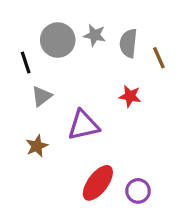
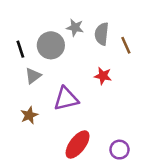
gray circle: (58, 40) -> (51, 45), moved
purple circle: (138, 191) -> (119, 150), moved

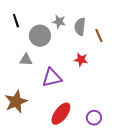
black line: (20, 49) -> (16, 21), moved
gray triangle: (33, 76) -> (26, 60), turned 40
brown star: (29, 115) -> (16, 102), moved, size x1.6

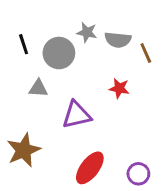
black line: (16, 21) -> (24, 44), moved
gray semicircle: (80, 27) -> (118, 40), turned -90

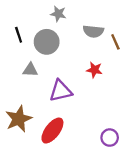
gray star: (87, 32) -> (58, 14), moved
red ellipse: (90, 168) -> (52, 131), moved

